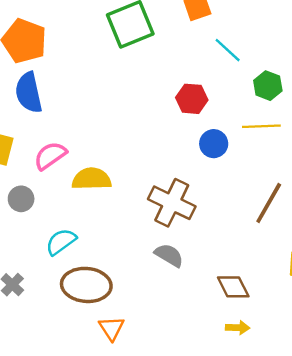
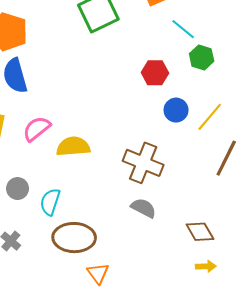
green hexagon: (268, 86) -> (202, 57), moved
yellow line: (261, 126) -> (210, 117), moved, turned -44
gray circle: (21, 199) -> (18, 189), moved
cyan semicircle: (61, 242) -> (50, 202), turned -32

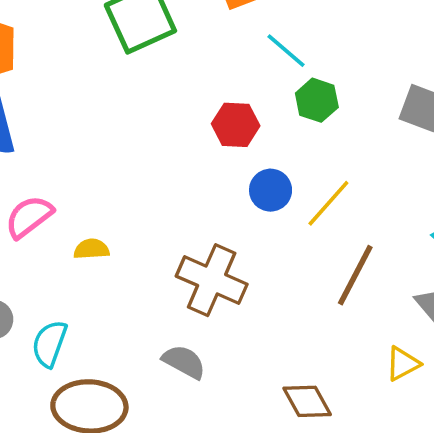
yellow semicircle: (73, 147) -> (91, 249), size x0.6
gray semicircle: (143, 208) -> (184, 362), moved

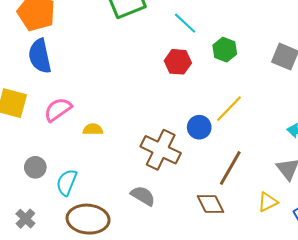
cyan line: (286, 51) -> (185, 23), moved
blue circle: (271, 190) -> (199, 127), moved
brown line: (355, 275) -> (230, 168), moved
brown diamond: (307, 401) -> (211, 204), moved

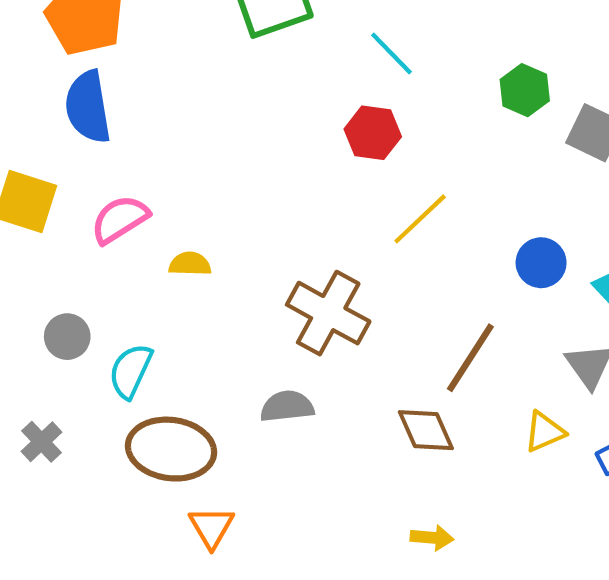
green hexagon: (225, 50) -> (525, 90), moved
yellow line: (229, 109) -> (420, 219), moved
blue circle: (199, 127) -> (541, 263), moved
gray semicircle: (143, 196) -> (287, 406), turned -40

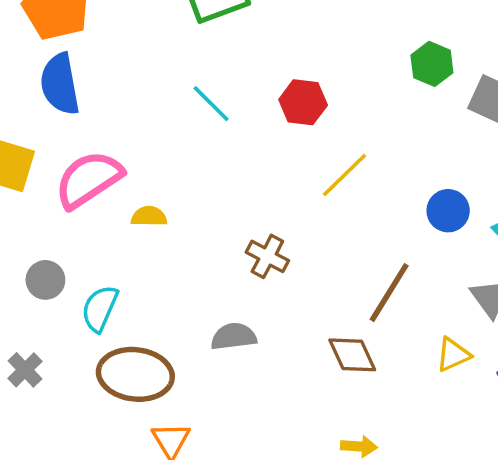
cyan line: (391, 53) -> (211, 104), moved
pink semicircle: (120, 219) -> (89, 179), size x1.4
brown cross: (328, 313) -> (267, 256), size x0.6

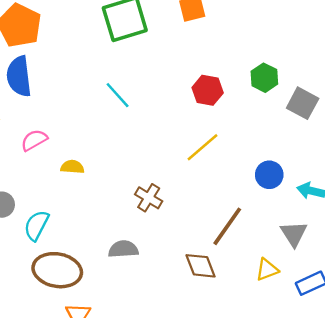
red hexagon: (303, 102) -> (208, 90), moved
pink semicircle: (89, 179) -> (34, 140), size x0.6

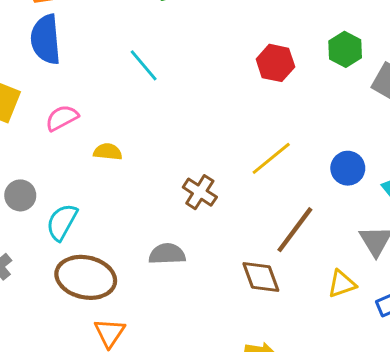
cyan line: (118, 95) -> (144, 65), moved
yellow line: (202, 147) -> (271, 158), moved

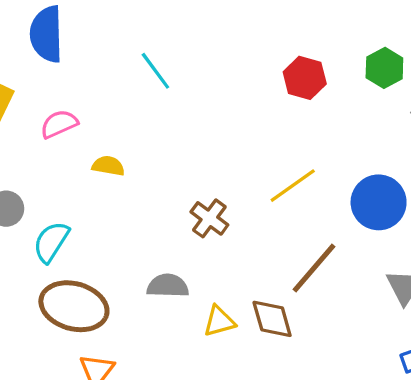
blue circle: (348, 168) -> (379, 202), size x1.4
yellow triangle: (342, 284) -> (219, 321), moved

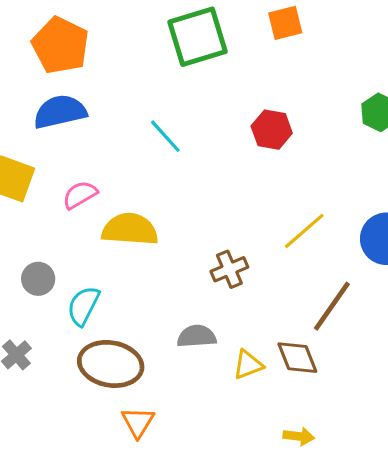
blue semicircle: (46, 34) -> (60, 112), turned 84
red hexagon: (305, 78) -> (272, 130), moved
yellow semicircle: (108, 166) -> (130, 229), size x1.8
brown cross: (209, 218) -> (229, 269), turned 36

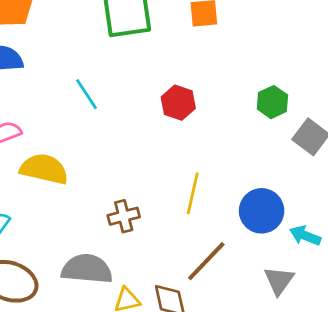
yellow line: (304, 231) -> (193, 193), turned -45
gray semicircle: (197, 336) -> (87, 269), size x1.5

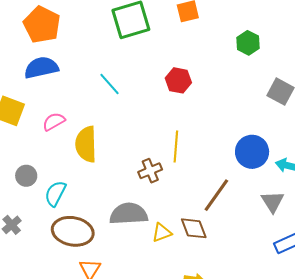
green hexagon: (272, 102) -> (248, 43), moved
yellow semicircle: (44, 169) -> (86, 144), turned -96
yellow line: (193, 193) -> (176, 146), moved

